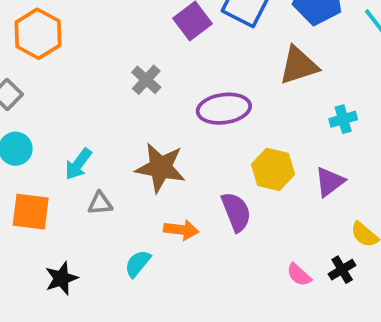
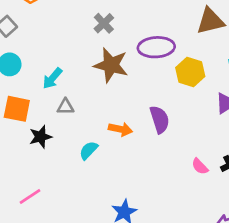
brown star: (160, 168) -> (111, 65), moved
yellow hexagon: (273, 169) -> (190, 72), moved
black star: (61, 278) -> (40, 137), moved

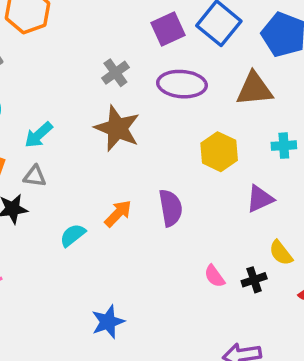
purple ellipse: (156, 47) -> (182, 84), moved
gray triangle: (65, 107) -> (35, 176), moved
orange arrow: (120, 129) -> (118, 213), turned -65

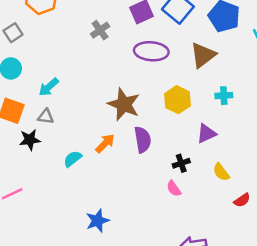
gray cross: (115, 73) -> (100, 30), moved
brown triangle: (254, 89) -> (203, 55), turned -32
brown star: (117, 128) -> (124, 104), moved
black cross: (254, 280) -> (181, 163), moved

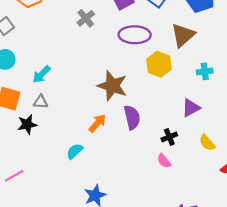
yellow hexagon: (178, 100) -> (159, 64), moved
cyan semicircle: (73, 159) -> (75, 151), moved

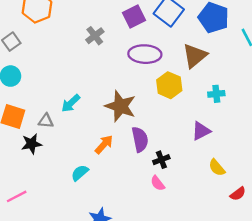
cyan arrow: (41, 74) -> (71, 103), moved
black cross: (169, 137) -> (161, 160), moved
pink semicircle: (164, 161) -> (158, 183), moved

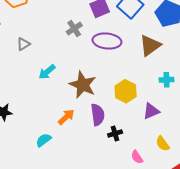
gray cross: (95, 36) -> (74, 29), moved
yellow hexagon: (169, 85) -> (126, 91), moved
cyan arrow: (71, 103) -> (47, 72), moved
gray triangle: (46, 121) -> (23, 44), moved, turned -40
pink semicircle: (158, 183) -> (137, 157), moved

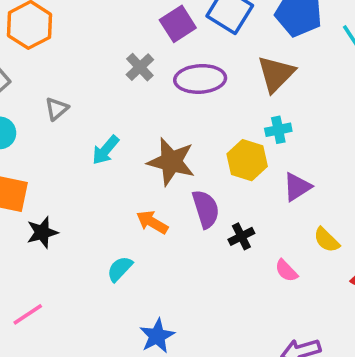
cyan cross: (166, 80) -> (278, 130), moved
orange arrow: (66, 117) -> (152, 222), turned -96

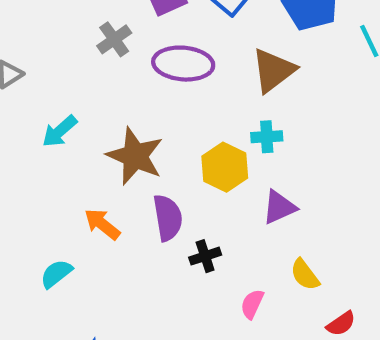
pink semicircle: (286, 271) -> (252, 304), turned 60

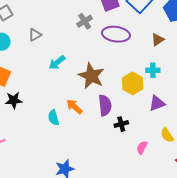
brown triangle: (273, 70) -> (158, 40), size x0.6
cyan semicircle: (56, 274) -> (53, 118), moved, turned -70

